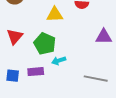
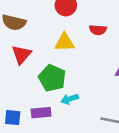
red triangle: (15, 37) -> (21, 55), moved

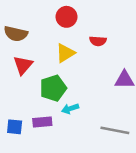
yellow triangle: (65, 42) -> (65, 53), turned -30
green pentagon: (52, 78) -> (53, 88), turned 30

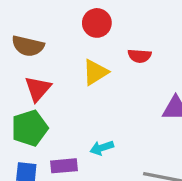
green pentagon: (53, 88) -> (30, 128), moved

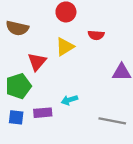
red triangle: (38, 89) -> (37, 62), moved

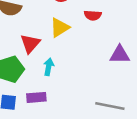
cyan arrow: (69, 100) -> (49, 67), moved, turned 119

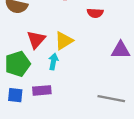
yellow triangle: (60, 28) -> (64, 41), moved

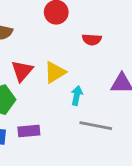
cyan arrow: (53, 62) -> (77, 96), moved
gray line: (111, 99) -> (96, 126), moved

